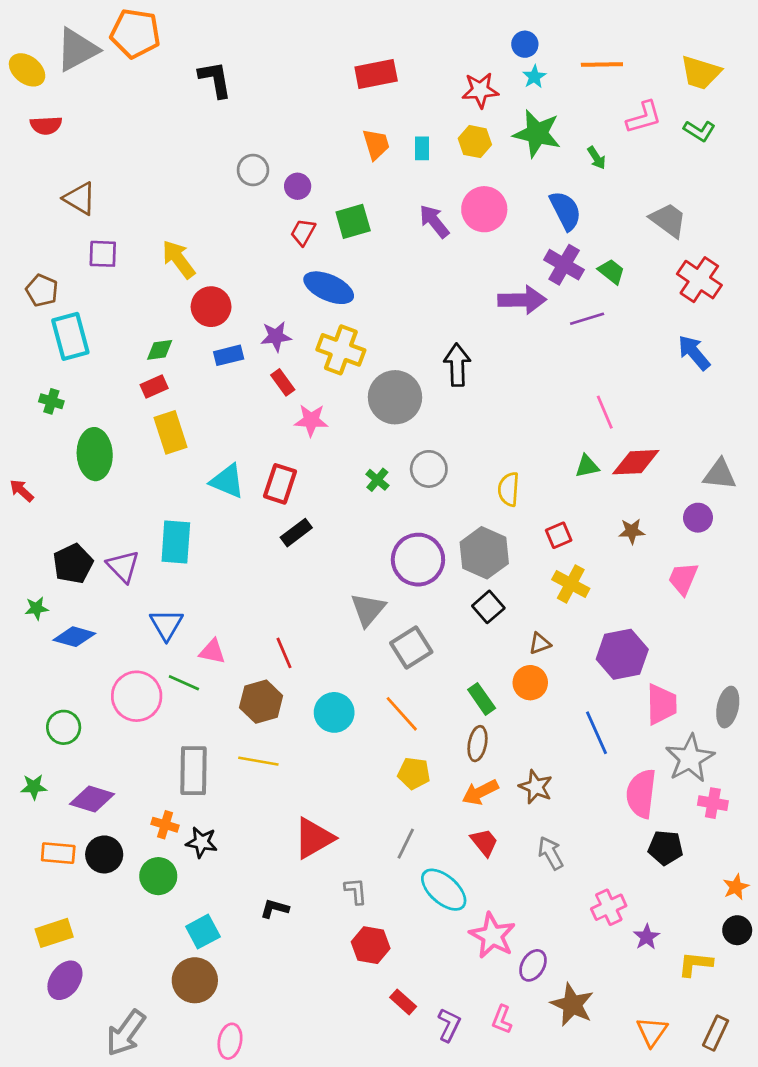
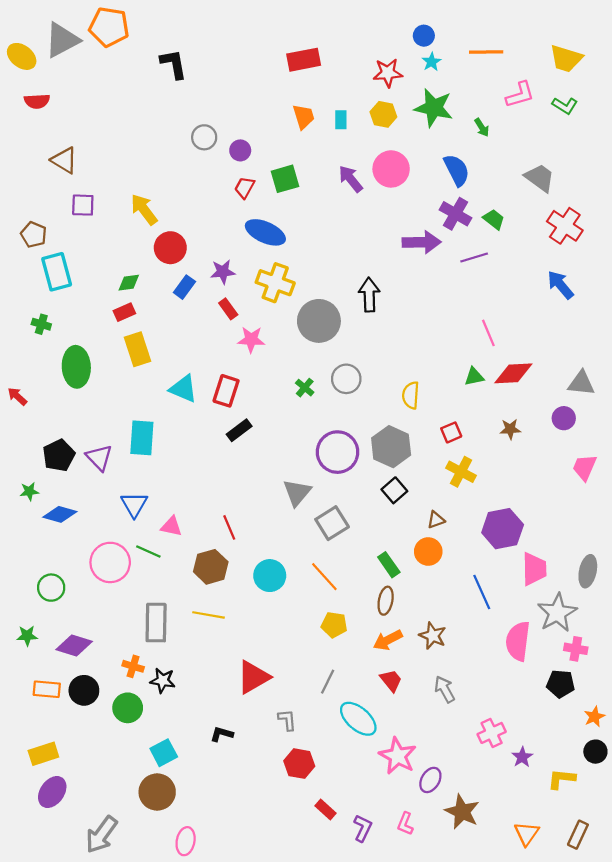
blue rectangle: (229, 355) -> (184, 287), turned -40
pink trapezoid: (683, 579) -> (585, 467), moved
black pentagon: (666, 848) -> (560, 684), moved

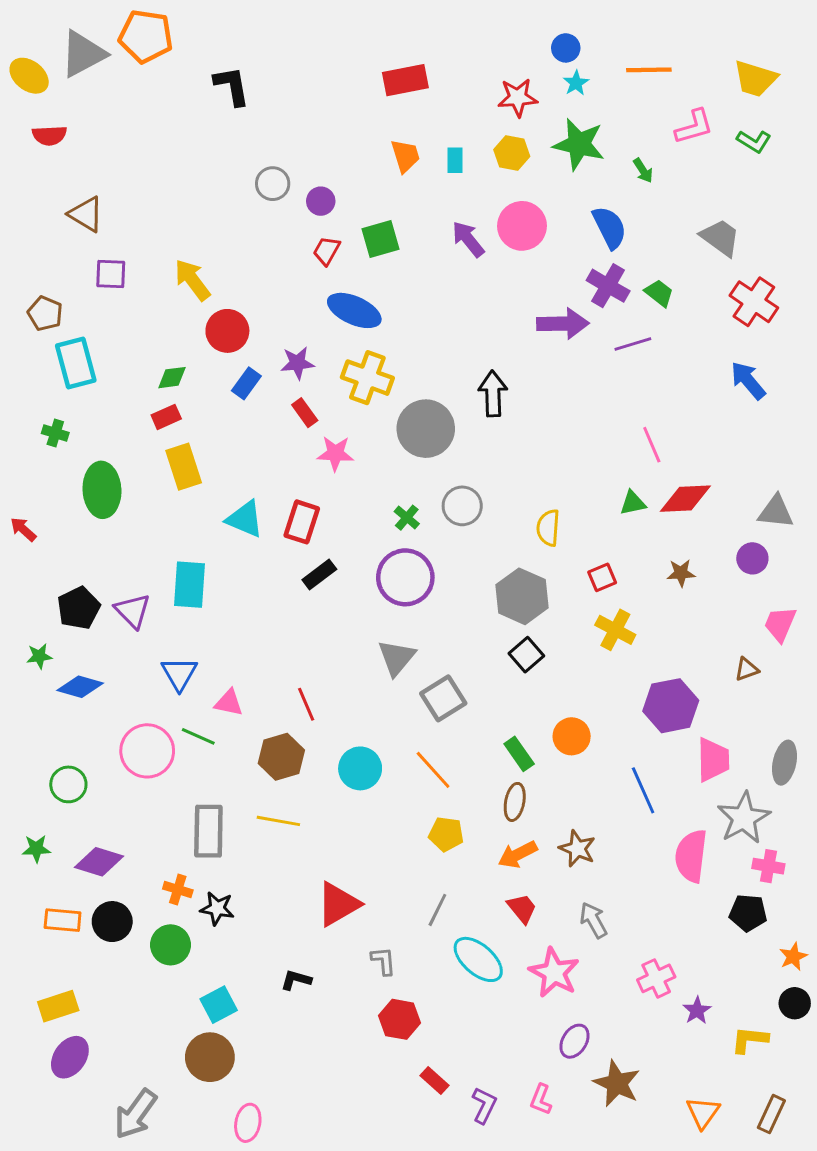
purple circle: (338, 452) -> (405, 577), moved
brown triangle: (436, 520) -> (747, 669), moved
pink star: (398, 756) -> (554, 973), moved

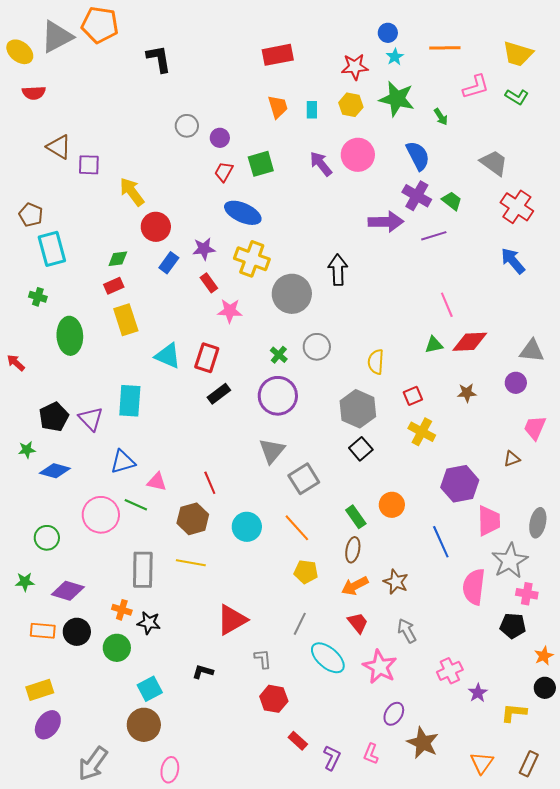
purple square: (111, 274) -> (89, 165), moved
blue triangle: (179, 674) -> (123, 462), turned 44

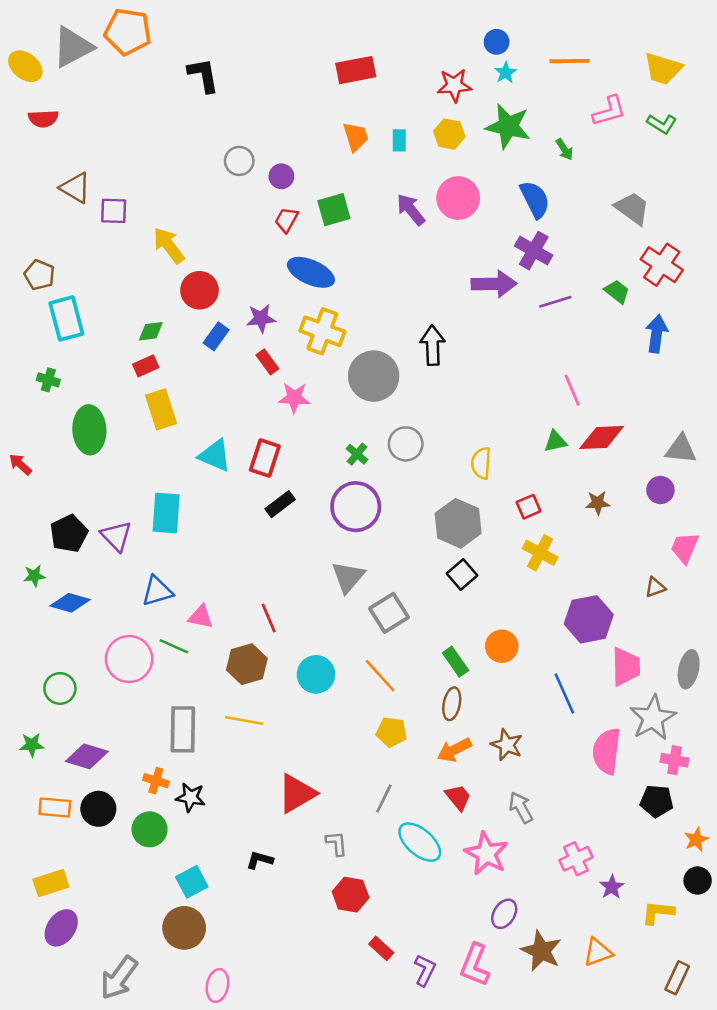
green trapezoid: (452, 201) -> (617, 292), moved
blue arrow: (513, 261) -> (657, 334), turned 48
pink L-shape: (371, 754) -> (475, 965), size x1.6
orange triangle: (482, 763) -> (598, 952), moved, turned 35

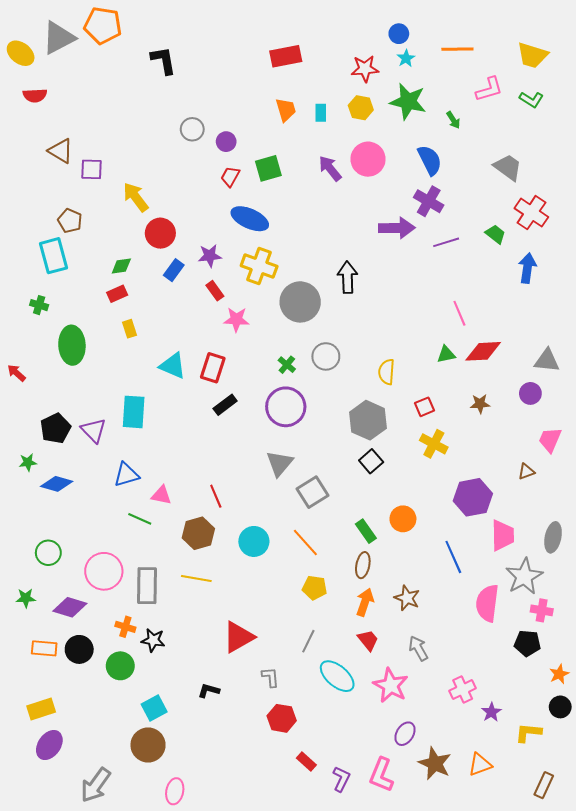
brown pentagon: (39, 275) -> (70, 221), moved
yellow rectangle: (161, 409) -> (130, 329), size x0.6
pink circle: (129, 659) -> (104, 571), moved
orange arrow: (454, 750) -> (365, 602), turned 136

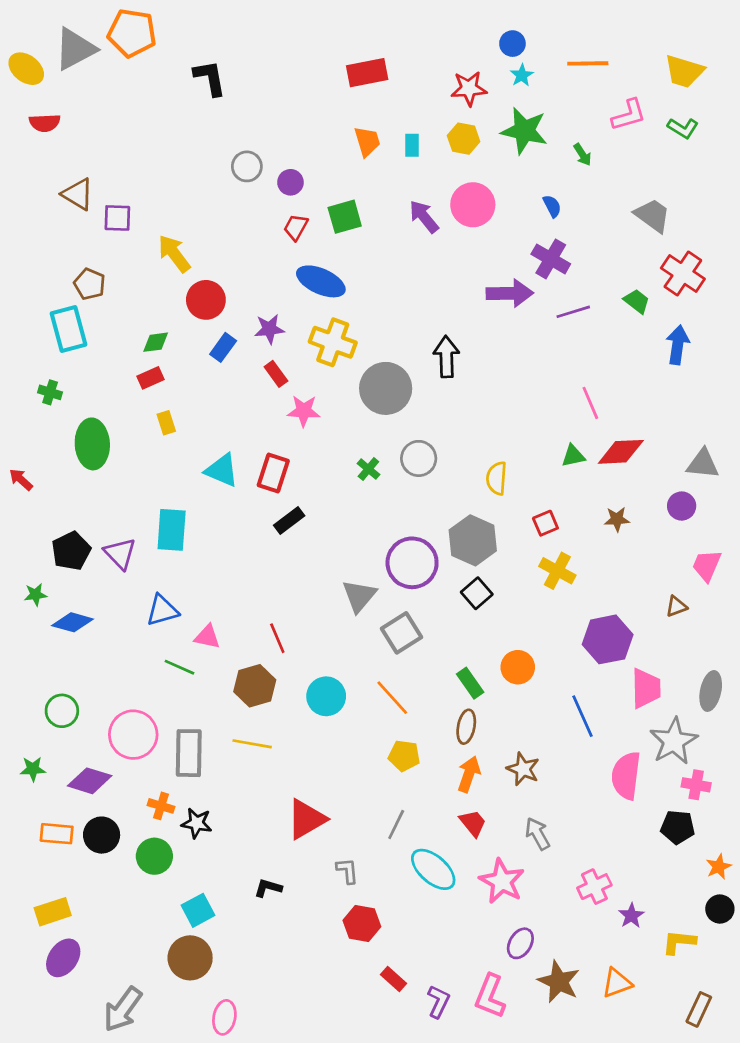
blue semicircle: (430, 160) -> (552, 206), size x0.6
purple circle: (286, 407) -> (412, 563), moved

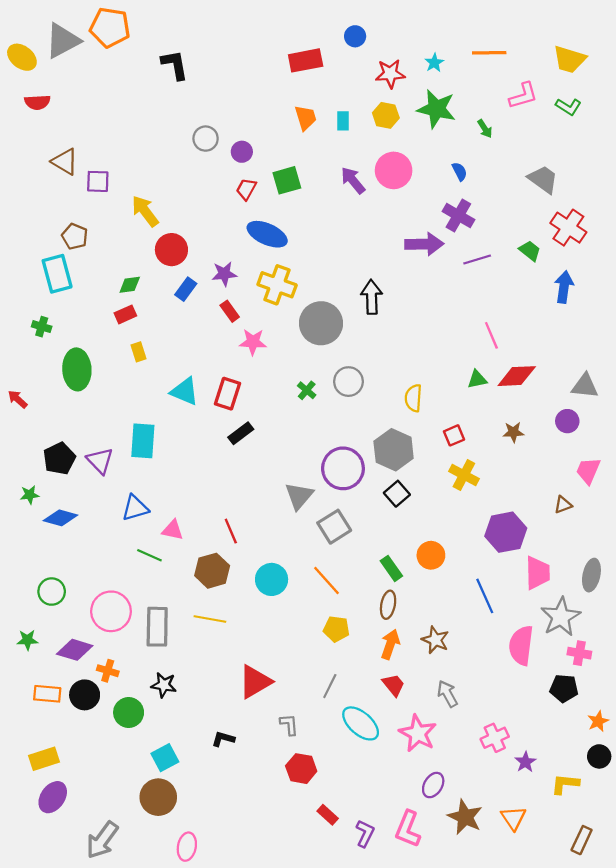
blue circle: (512, 44) -> (355, 36), moved
orange cross: (161, 806) -> (108, 671), moved
orange triangle: (617, 983) -> (513, 818), turned -44

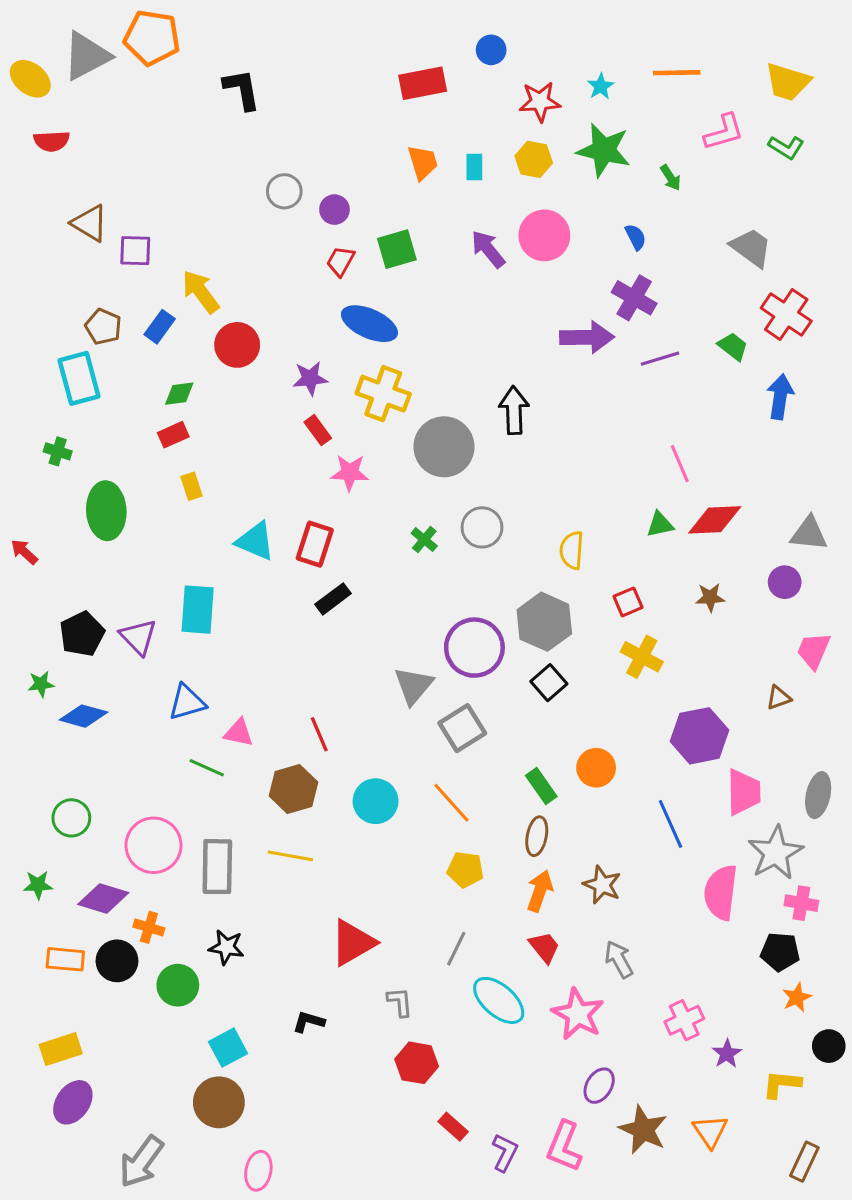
blue rectangle: (186, 289) -> (160, 327), moved
orange star: (598, 721) -> (797, 997), moved

